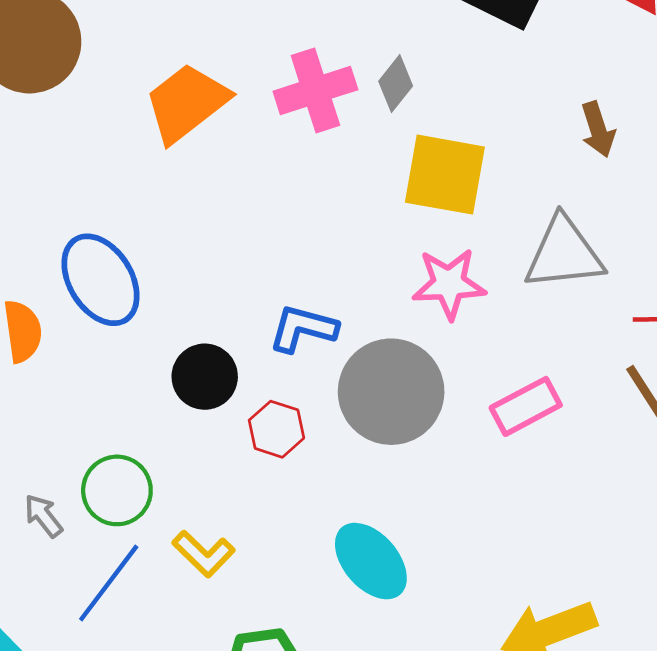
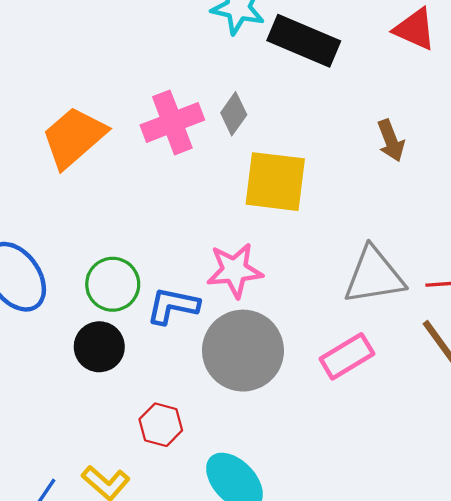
gray triangle: (564, 253) -> (374, 276), moved
pink star: (449, 284) -> (235, 270), moved
red hexagon: (276, 429) -> (161, 425), moved
green circle: (117, 490) -> (113, 284), moved

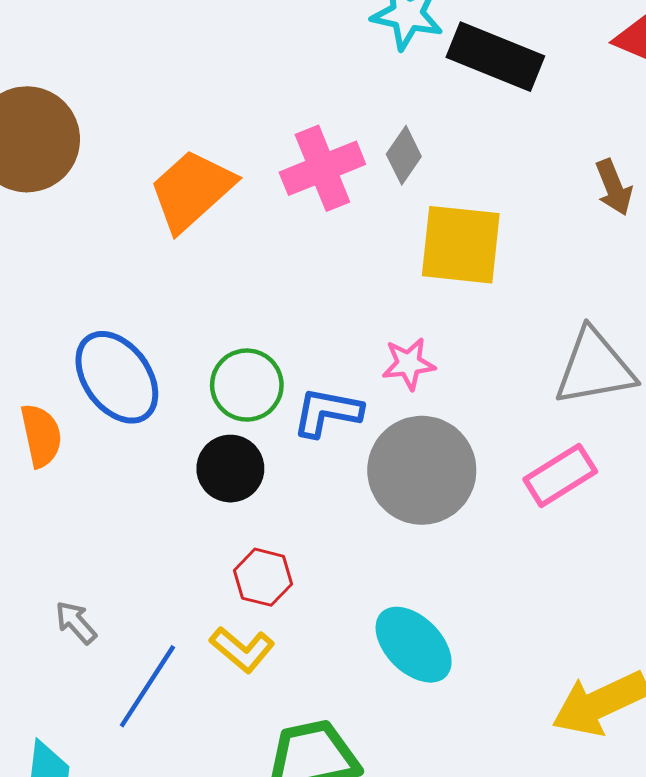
pink star: (235, 270) -> (409, 364), size x0.7
red hexagon: (161, 425) -> (263, 577), moved

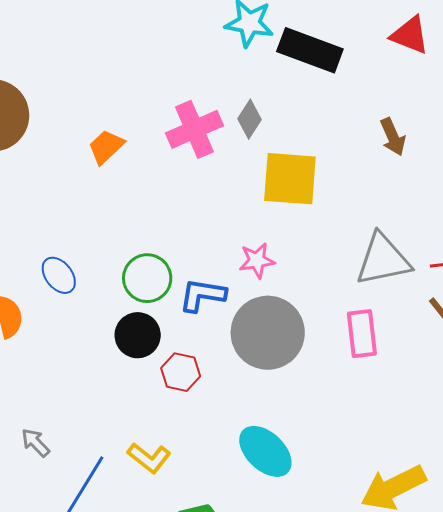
orange trapezoid: (192, 190) -> (106, 147), size x0.6
blue ellipse: (117, 377) -> (59, 275), size x0.6
pink rectangle: (560, 475) -> (362, 334), turned -63
red hexagon: (263, 577) -> (181, 372), moved

